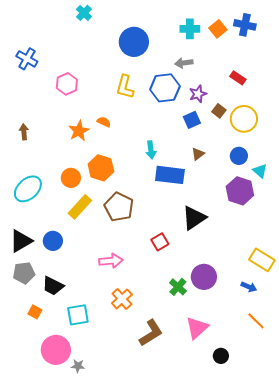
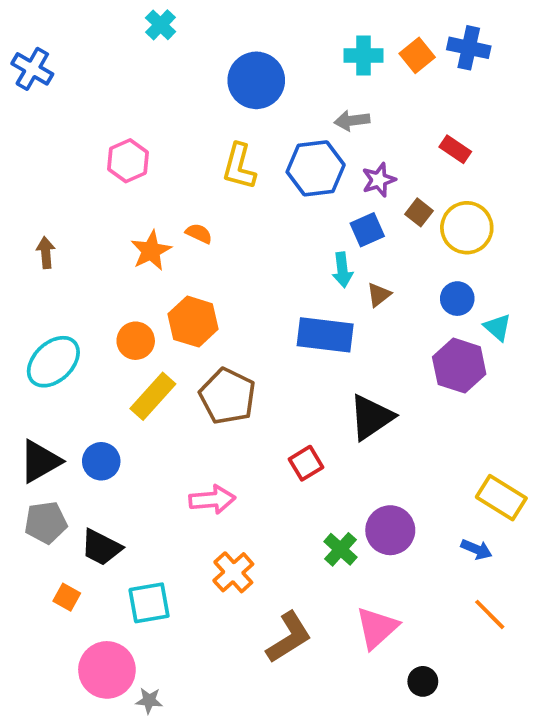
blue cross: (27, 59) -> (32, 69), moved
cyan arrow: (151, 150) -> (342, 270), moved

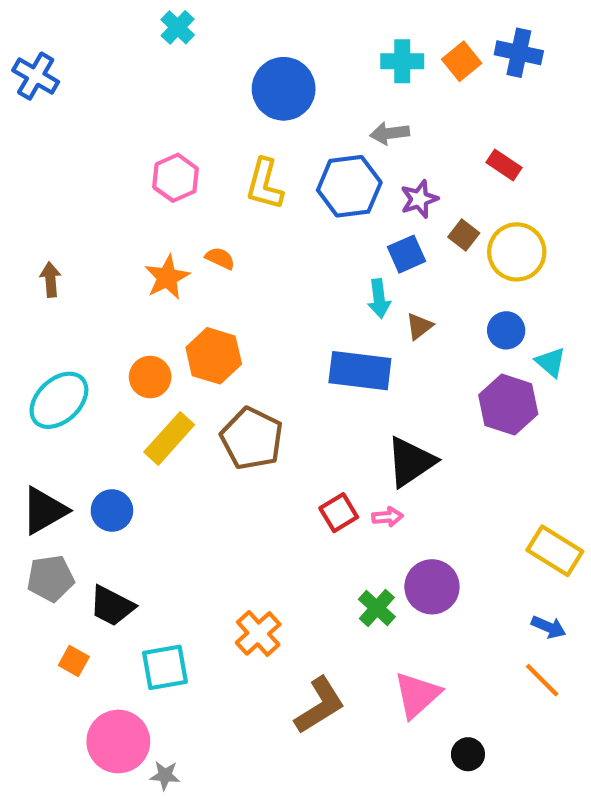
pink hexagon: (128, 161) -> (176, 178), moved
pink arrow: (212, 500) -> (387, 517), moved, size x0.6
blue arrow: (476, 549) -> (549, 627), moved

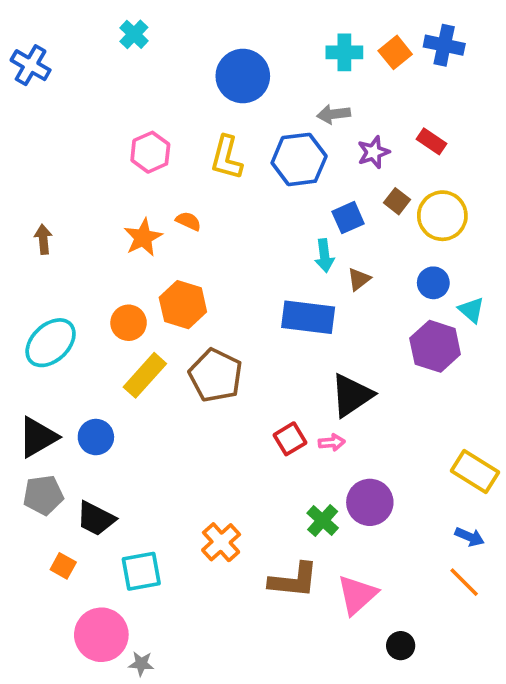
cyan cross: (178, 27) -> (134, 34), moved
purple star: (419, 199) -> (373, 152), moved
brown L-shape: (320, 705) -> (294, 580), moved, turned 38

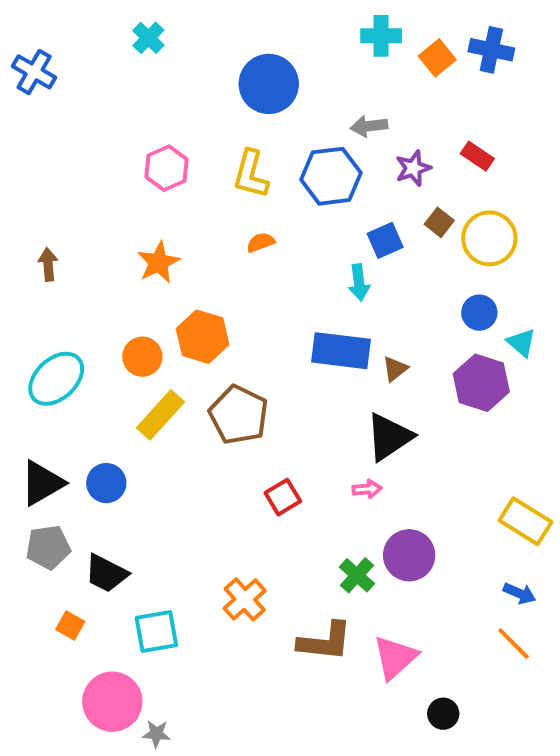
cyan cross: (344, 52) -> (381, 36), moved
orange semicircle: (188, 221) -> (261, 242), moved, turned -45
brown triangle: (359, 279) -> (395, 369), moved
red square: (290, 439) -> (283, 497), moved

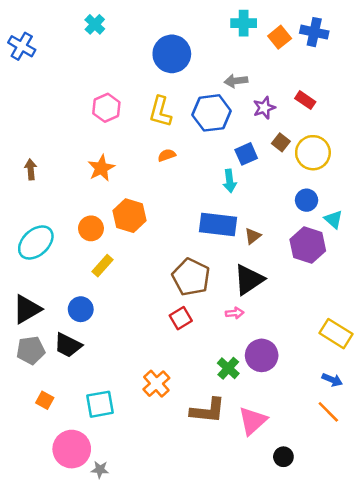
yellow rectangle: (160, 415) -> (103, 266), size x0.7
brown pentagon: (239, 415) -> (191, 277), moved
blue circle: (106, 483) -> (81, 309), moved
black trapezoid: (106, 573) -> (68, 345), moved

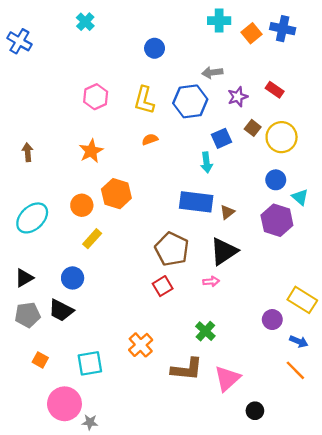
blue circle: (172, 54) -> (155, 48), size x0.6
black triangle: (27, 309) -> (24, 278), size x0.7
purple circle: (262, 355) -> (272, 320), moved, size x0.7

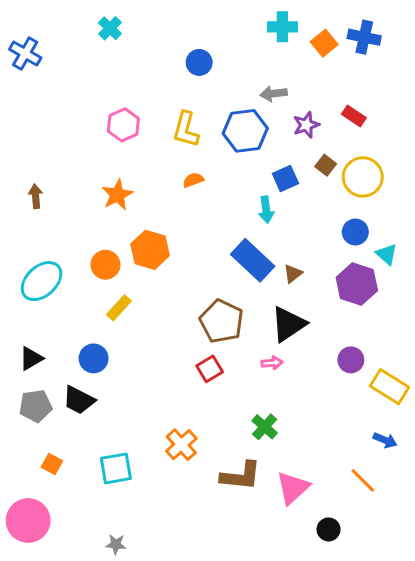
blue rectangle: (196, 202) -> (253, 260), turned 36
purple circle: (272, 320) -> (351, 360), moved
orange line: (295, 370) -> (363, 480), moved
pink circle: (64, 404) -> (28, 521), moved

